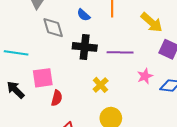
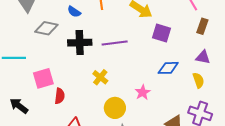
gray diamond: (53, 28) -> (46, 28), turned -55
pink star: (145, 76) -> (143, 92), moved
black arrow: (16, 90) -> (19, 106), moved

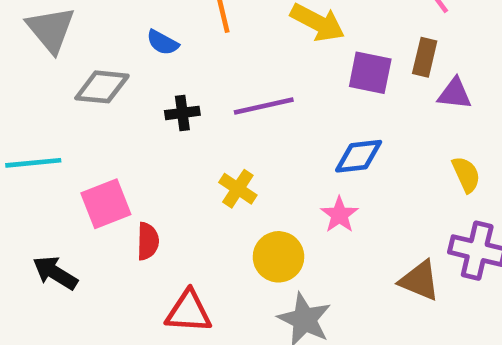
brown rectangle: (202, 26) -> (425, 57), moved
black cross: (80, 43) -> (182, 113), size x0.6
purple triangle: (203, 57) -> (455, 94), moved
blue diamond: (168, 68) -> (359, 156), moved

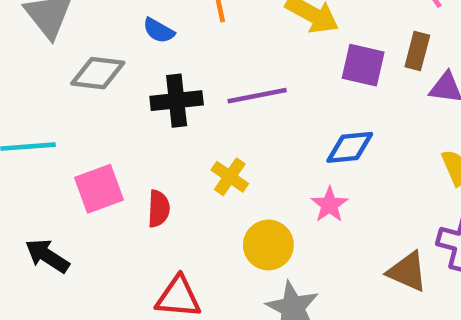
black cross: (182, 113) -> (177, 101), size x1.5
red semicircle: (148, 241) -> (159, 209), moved

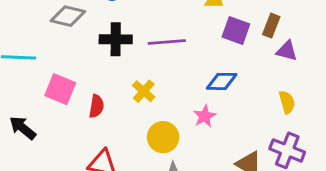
pink square: (99, 189) -> (60, 89), turned 36

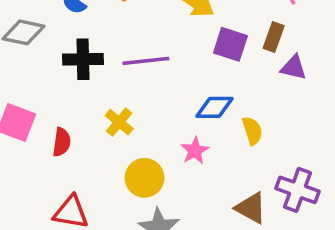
yellow semicircle: (287, 102) -> (252, 131), moved

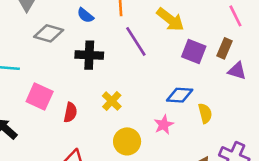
purple line: (146, 61) -> (136, 41), moved, turned 60

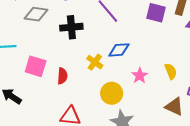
blue diamond: (180, 95) -> (119, 50), moved
yellow semicircle: (205, 113) -> (171, 71), moved

